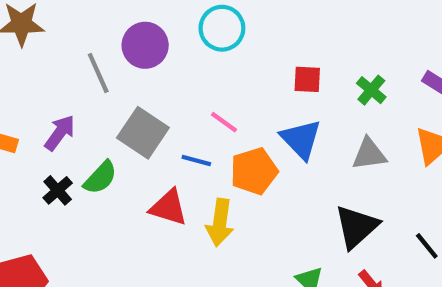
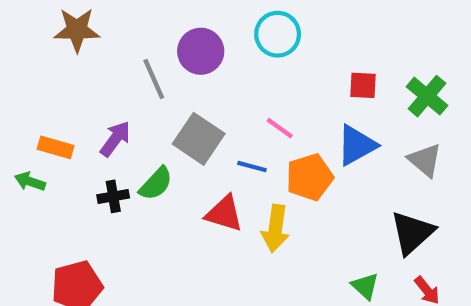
green cross: (371, 90) -> (427, 96), size x1.4
blue triangle: (301, 139) -> (357, 145), turned 45
gray triangle: (369, 154) -> (425, 160), turned 48
black cross: (58, 190) -> (113, 196), turned 32

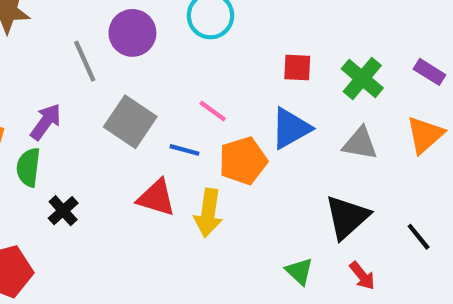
gray triangle: (425, 160) -> (360, 143), turned -30
green semicircle: (156, 184) -> (28, 167), moved, turned 144
black cross: (113, 196) -> (63, 211), moved, turned -32

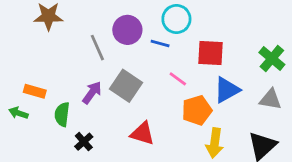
red square: (297, 68) -> (211, 53), moved, size x1.5
purple arrow: (46, 122) -> (92, 93), moved
blue line: (184, 150) -> (160, 44), moved
yellow arrow: (208, 213) -> (215, 143), moved

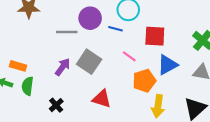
gray line: (97, 48) -> (67, 32), turned -66
green semicircle: (62, 114) -> (28, 86), moved

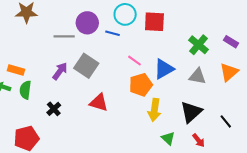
red square: (155, 36) -> (154, 22), moved
pink line: (129, 56) -> (134, 61), moved

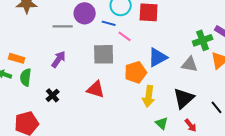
green cross: (199, 45) -> (203, 40), moved, turned 30
pink line: (134, 61) -> (125, 36), moved
gray square: (86, 66) -> (104, 54), moved, turned -35

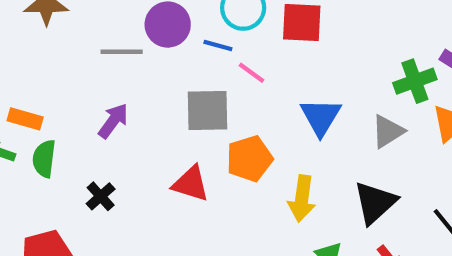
blue triangle: (158, 57) -> (321, 117), turned -30
gray triangle: (190, 64) -> (388, 131), turned -42
orange pentagon: (136, 72) -> (249, 159), moved

